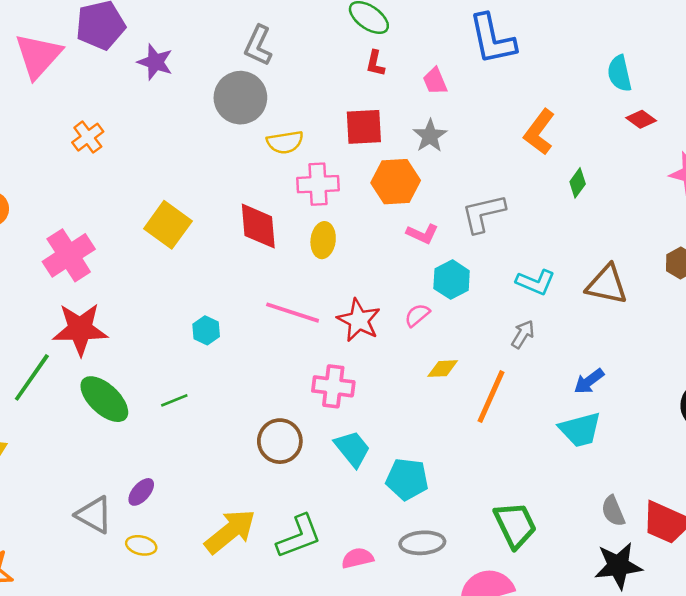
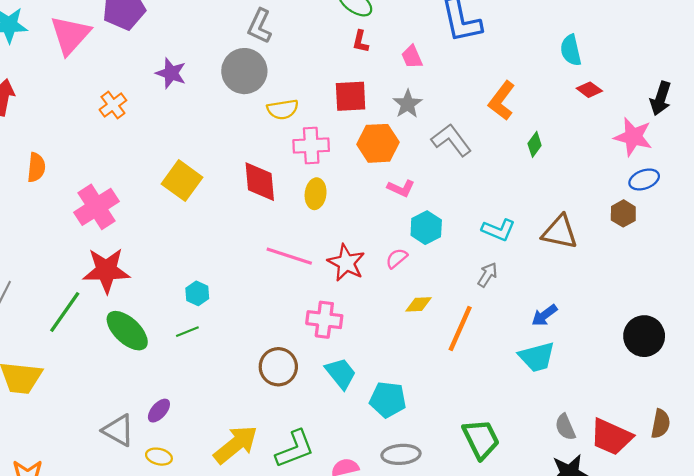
purple star: (155, 62) -> (171, 73), moved
gray L-shape: (483, 213) -> (451, 140), moved, turned 66
cyan hexagon: (206, 330) -> (197, 293), moved

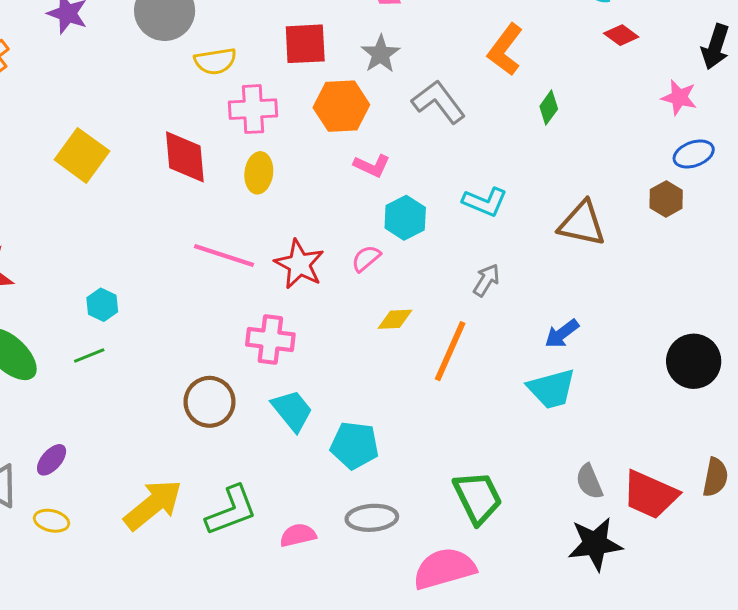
pink star: (633, 137) -> (679, 97), size x0.7
cyan L-shape: (498, 230) -> (485, 202), moved

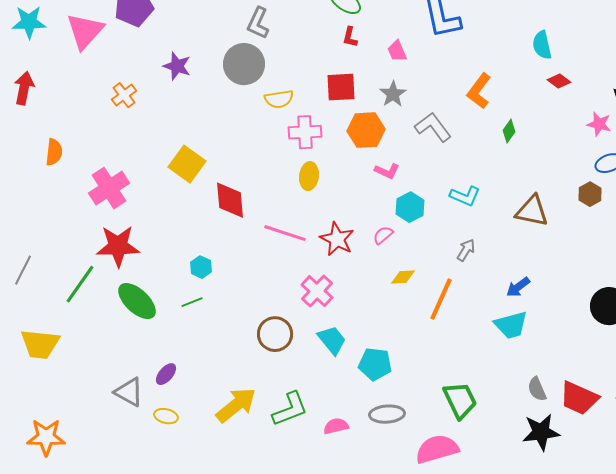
red diamond: (185, 157) -> (230, 200), moved
pink cross: (270, 340) -> (317, 291), turned 36

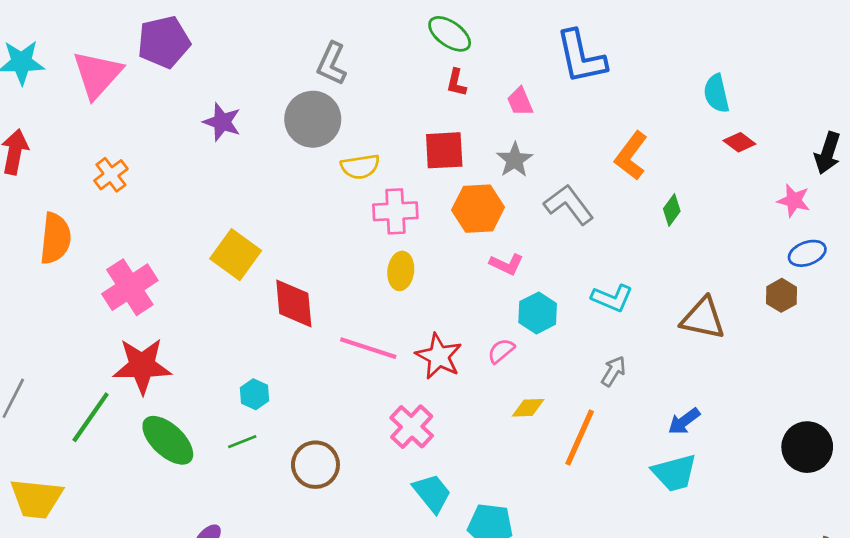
orange cross: (124, 95) -> (111, 175), moved
orange semicircle: (54, 152) -> (55, 238), size x1.4
brown circle: (275, 334) -> (315, 465), moved

